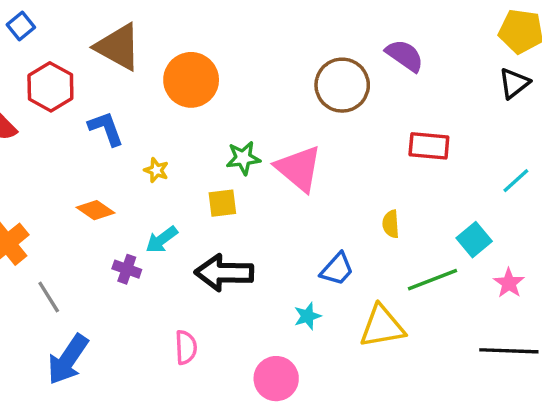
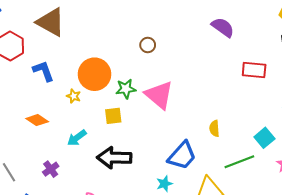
orange circle: (191, 80) -> (94, 74), moved
brown circle: (342, 85) -> (148, 45), moved, size x0.5
red rectangle: (429, 146) -> (254, 70), moved
purple cross: (127, 269) -> (51, 169), moved, turned 35
blue trapezoid: (337, 269) -> (182, 156), size x1.4

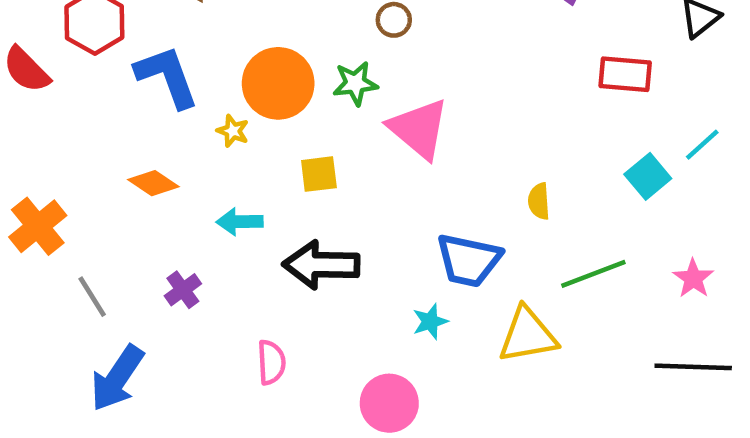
blue L-shape: (43, 71) -> (167, 77), size x1.4
green star: (126, 89) -> (355, 83), moved
cyan arrow: (77, 138) -> (240, 222), turned 36
cyan square: (264, 138) -> (648, 176), moved
blue trapezoid: (182, 156) -> (469, 260), turned 60

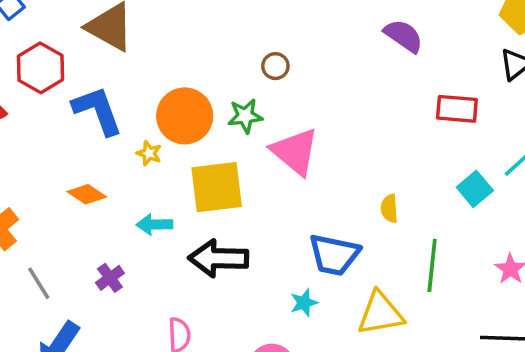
yellow square: (319, 174) -> (217, 187), size x1.8
green line: (593, 274) -> (432, 265), turned -63

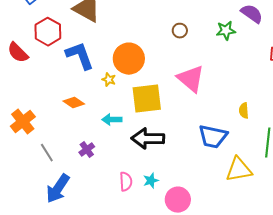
green star: (245, 116) -> (226, 31), moved
cyan star: (304, 303) -> (151, 181), moved

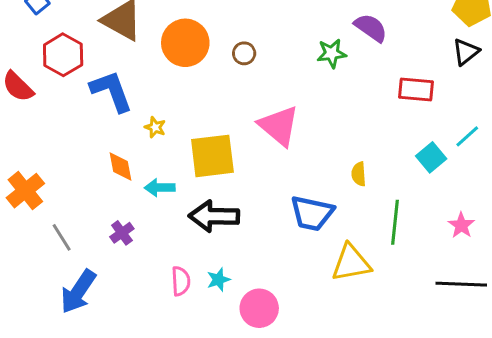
brown circle: (180, 31) -> (244, 53), moved
orange circle: (129, 59) -> (185, 43), moved
orange diamond: (74, 103) -> (120, 166), moved, turned 45

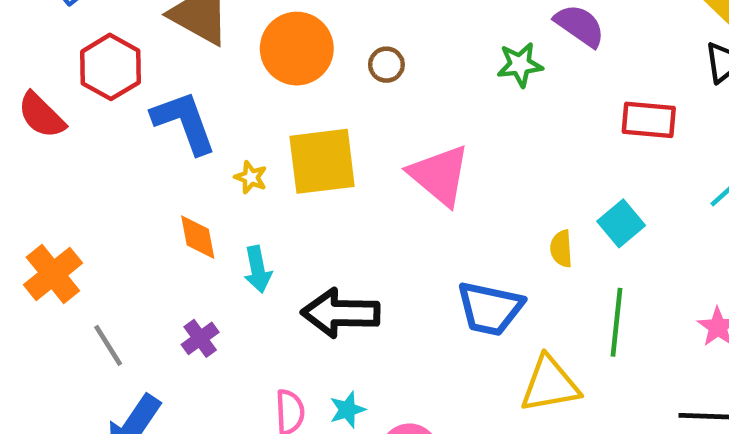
yellow square: (212, 156) -> (322, 161), moved
cyan square: (431, 157) -> (621, 223), moved
cyan arrow: (160, 188) -> (258, 269), turned -100

